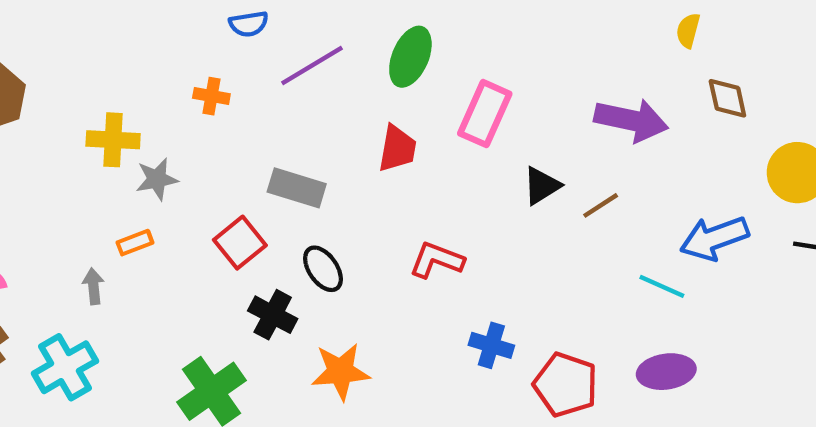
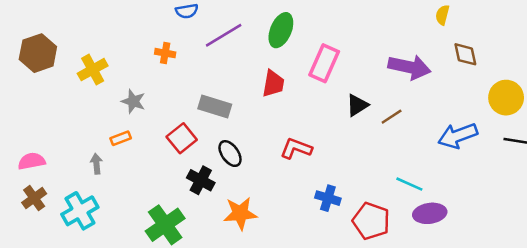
yellow cross: (113, 140) -> (93, 70), moved, turned -32
gray star: (157, 179) -> (133, 101), turned 30
cyan line: (662, 286) -> (409, 184), moved

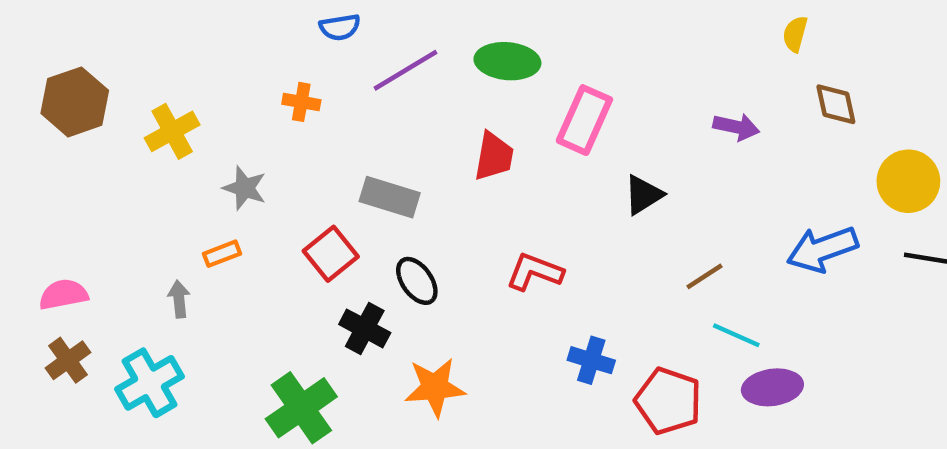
green ellipse: (281, 30) -> (507, 61), turned 72
purple arrow: (409, 67) -> (736, 127), size x0.6
brown line: (392, 117) -> (705, 276), moved

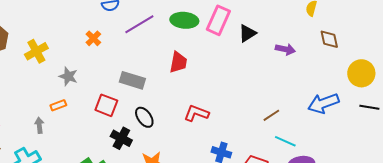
orange cross: (301, 102) -> (93, 38), turned 35
pink rectangle: (584, 120) -> (218, 20), moved
black triangle: (643, 195) -> (247, 33), moved
red square: (331, 254) -> (106, 105), turned -30

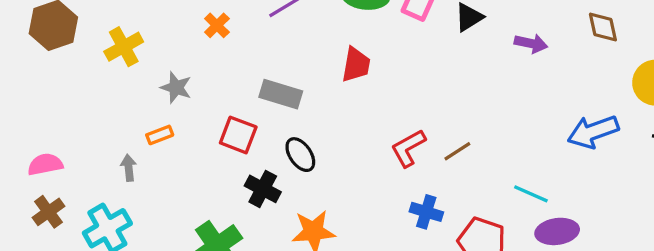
red L-shape: (196, 113) -> (408, 148), moved, turned -50
brown line: (271, 115) -> (457, 151), moved

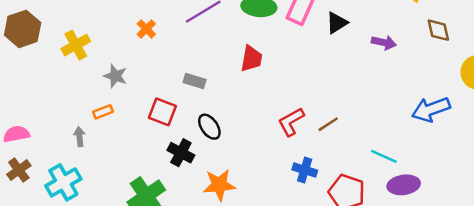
gray rectangle: (281, 94) -> (195, 81), size x0.7

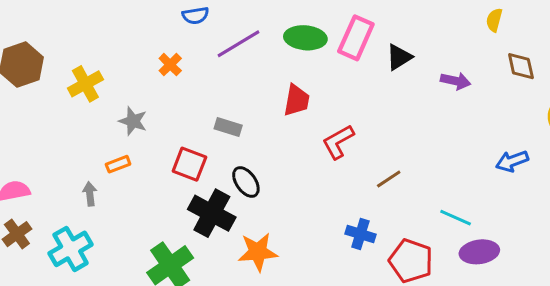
blue arrow: (431, 109) -> (512, 161), size x0.7
red L-shape: (291, 122) -> (338, 142), moved
black cross: (181, 153) -> (212, 213), size x1.4

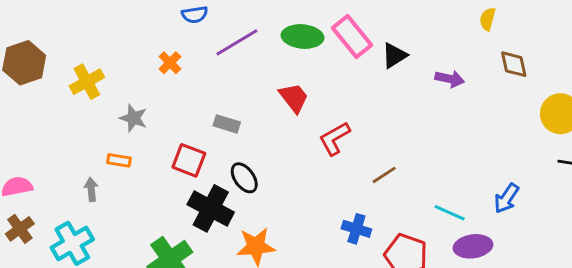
pink rectangle: (356, 38) -> (352, 36), turned -63
red trapezoid: (296, 100) -> (294, 98), turned -48
blue arrow: (512, 161) -> (507, 198), moved, turned -36
orange rectangle: (118, 164) -> (119, 160), turned 30

